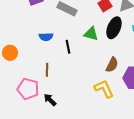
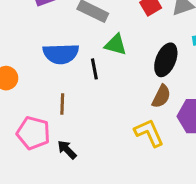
black ellipse: (114, 28) -> (166, 60), moved
green triangle: (91, 34) -> (116, 45), moved
blue semicircle: (46, 37) -> (61, 54), size x1.6

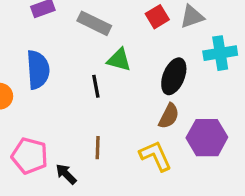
blue semicircle: (61, 54) -> (38, 70), moved, turned -92
brown line: (62, 104) -> (98, 148), moved

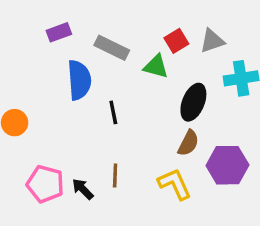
green triangle: (119, 60) -> (156, 66), moved
blue semicircle: (38, 70) -> (79, 80), moved
black arrow: (66, 174) -> (83, 189), moved

